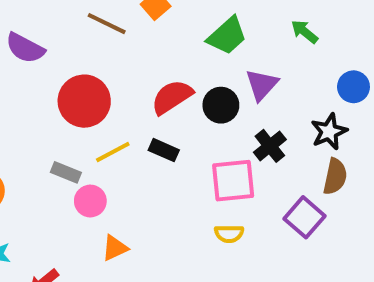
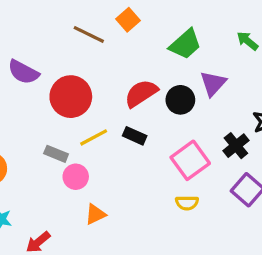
purple semicircle: (25, 48) -> (23, 72), moved
black cross: (270, 146) -> (236, 146), moved
pink square: (233, 181) -> (190, 160), turned -30

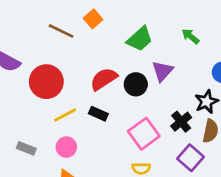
gray rectangle: (56, 154) -> (26, 148), moved
pink circle: (76, 177) -> (66, 147), moved

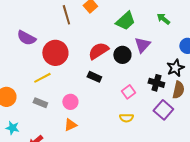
brown line: (61, 31) -> (66, 15), turned 48
yellow line: (65, 115) -> (42, 78), moved
black cross: (181, 122) -> (156, 83), turned -35
pink square: (144, 134) -> (128, 92), size x0.6

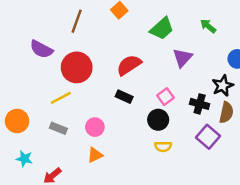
brown line: (66, 15) -> (77, 21), moved, turned 36
black circle: (122, 55) -> (158, 120), moved
pink square: (128, 92) -> (165, 97), moved

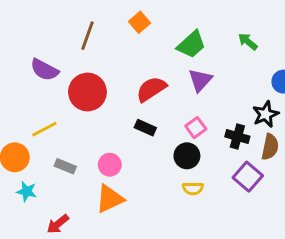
purple triangle: (183, 58) -> (200, 80), moved
yellow line: (61, 98) -> (44, 129), moved
orange triangle: (95, 155) -> (110, 199), size x1.5
cyan star: (24, 159) -> (27, 191), moved

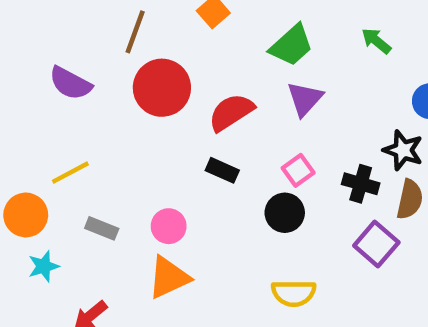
red circle: (87, 92) -> (162, 88), moved
black star: (266, 114) -> (403, 150), turned -30
yellow semicircle: (193, 188) -> (294, 293), moved, size x1.4
cyan star: (27, 191) -> (44, 266), turned -30

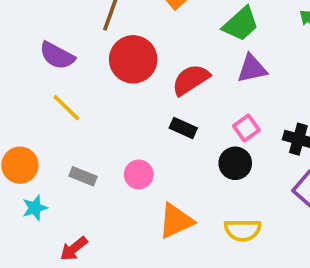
purple triangle: (305, 99) -> (252, 69), turned 36
yellow line: (70, 173) -> (66, 108), moved, turned 72
orange triangle: (169, 278) -> (176, 221), moved

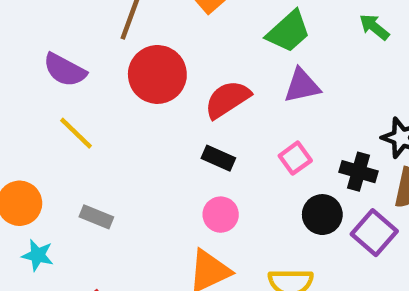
black circle: (235, 163) -> (322, 215), moved
pink circle: (139, 174) -> (221, 215), moved
cyan star: (35, 208) -> (38, 255), turned 30

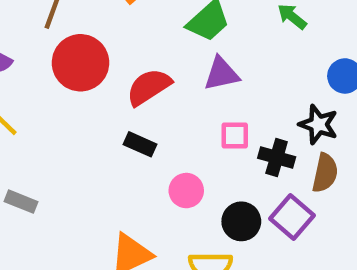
pink square: (295, 158) -> (235, 135), moved, turned 36
pink circle: (221, 215) -> (186, 191), moved
black circle: (322, 215) -> (241, 221), moved

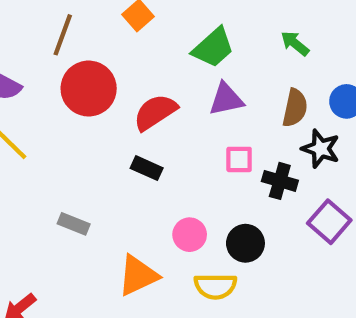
brown semicircle: (325, 173) -> (295, 108), moved
pink circle: (186, 191) -> (190, 235), moved
gray rectangle: (21, 202) -> (74, 224), moved
purple square: (292, 217) -> (329, 222), moved

